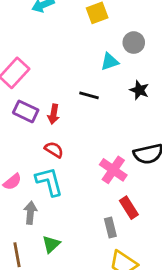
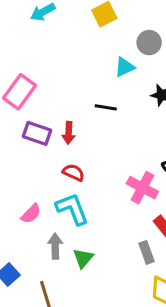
green triangle: (51, 244) -> (83, 258), moved

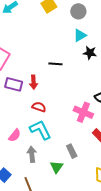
gray circle: (149, 43) -> (78, 11), moved
cyan triangle: (125, 67) -> (80, 35), moved
gray rectangle: (147, 252) -> (72, 151), moved
green triangle: (83, 258) -> (57, 167), moved

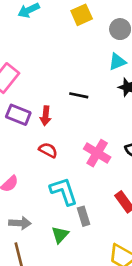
pink cross: (83, 112) -> (97, 153), moved
cyan L-shape: (40, 130) -> (64, 191), moved
gray arrow: (32, 154) -> (20, 223), moved, turned 91

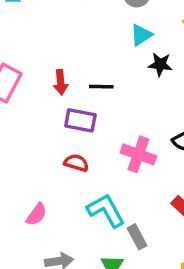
purple rectangle: (18, 115) -> (80, 120), moved
red arrow: (46, 116) -> (61, 82), moved

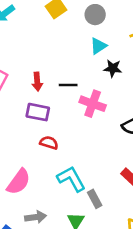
purple rectangle: (80, 120) -> (38, 112), moved
pink cross: (138, 154) -> (93, 104), moved
pink semicircle: (36, 214) -> (19, 182), size x1.5

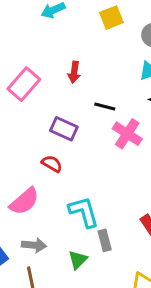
red arrow: (37, 82) -> (74, 72), moved
red semicircle: (49, 143) -> (52, 164), moved

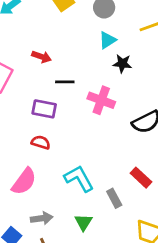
red arrow: (74, 72) -> (42, 57), turned -66
black line: (105, 106) -> (65, 82), moved
gray rectangle: (105, 240) -> (114, 198), moved

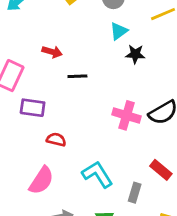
pink cross: (101, 100) -> (127, 115), moved
purple rectangle: (44, 109) -> (33, 108), moved
gray rectangle: (114, 198) -> (135, 193), turned 48

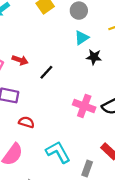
red arrow: (52, 52) -> (20, 60), moved
black line: (77, 76) -> (46, 72), turned -49

